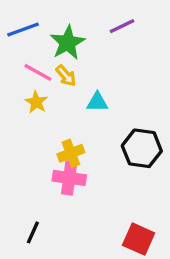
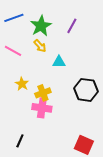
purple line: (122, 26) -> (72, 26), moved, turned -35
pink line: (38, 72) -> (13, 51), moved
yellow star: (36, 102) -> (22, 84), moved

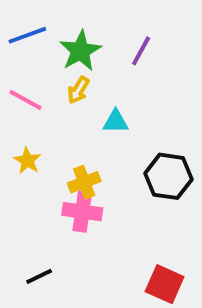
yellow arrow: (40, 46) -> (78, 90), turned 72
yellow star: (22, 84) -> (27, 161), moved
black line: (20, 141) -> (39, 276), turned 40

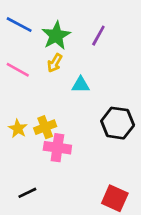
blue line: (27, 35) -> (19, 25), turned 48
yellow star: (27, 161) -> (18, 129), moved
yellow cross: (84, 182) -> (45, 127), moved

